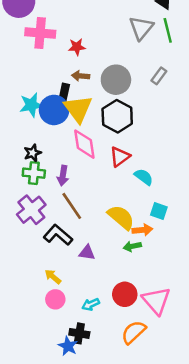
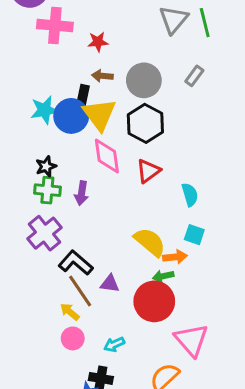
cyan semicircle: (144, 177) -> (190, 195), moved, turned 36
brown line: (72, 206) -> (80, 291), moved
red circle: (125, 294) -> (154, 301), moved, size x1.4

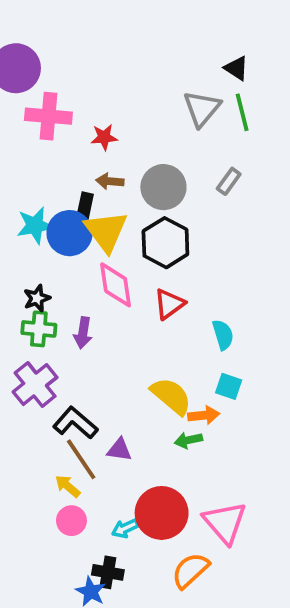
red circle: (154, 301) -> (162, 513), moved

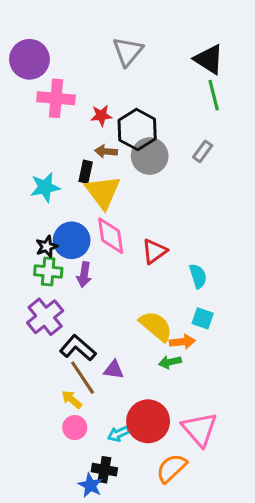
black triangle: (236, 68) -> (209, 59), size x1.5
gray triangle: (202, 108) -> (128, 51), moved
blue circle: (70, 233) -> (72, 240), moved
black hexagon: (165, 243) -> (137, 130), moved

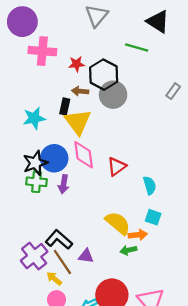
green line: (214, 95) -> (137, 48), moved, turned -60
gray rectangle: (203, 151) -> (173, 91), moved
black star: (47, 247) -> (35, 163), size x1.5
purple cross: (45, 317) -> (34, 256), moved

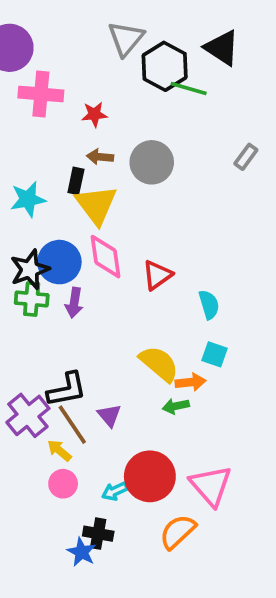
black hexagon: (104, 75) -> (165, 66), moved
black L-shape: (59, 240) -> (67, 390), turned 128
purple triangle: (86, 256) -> (109, 415), turned 42

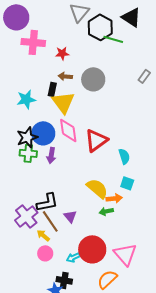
red triangle: (157, 275) -> (96, 140), size x1.4

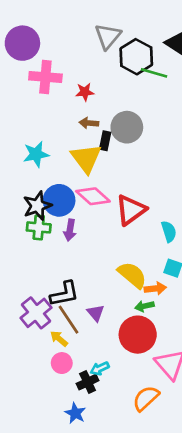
black rectangle: (52, 89) -> (105, 141), moved
pink diamond: (68, 130) -> (93, 196), turned -40
red circle: (92, 249) -> (138, 335), moved
black cross: (64, 280) -> (88, 382), moved, turned -35

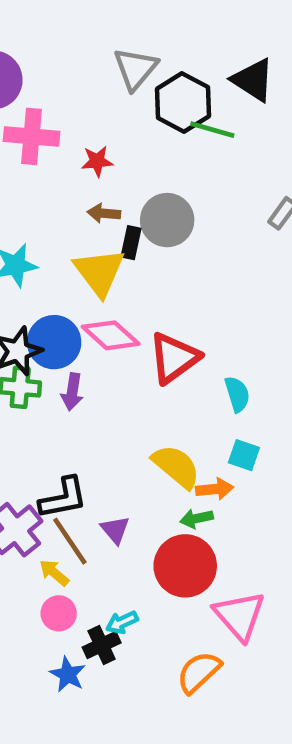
blue star: (75, 413) -> (68, 674), moved

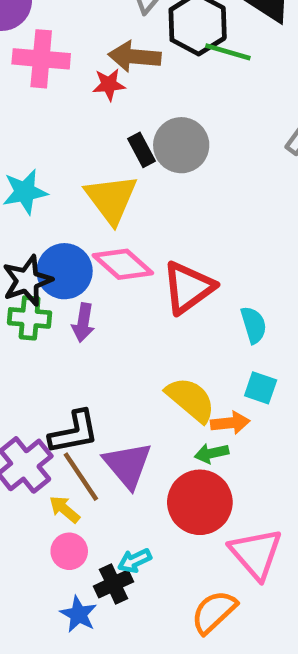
brown arrow: (104, 213) -> (135, 57), moved, size x1.5
black rectangle: (131, 243) -> (142, 150), moved, turned -40
purple triangle: (115, 530) -> (128, 465), size x1.6

